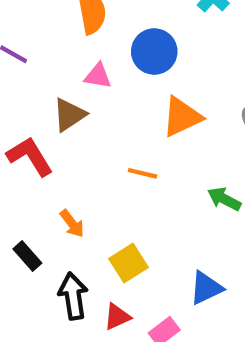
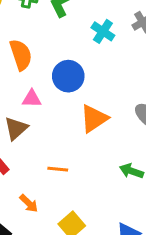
orange line: (142, 173) -> (58, 169), moved

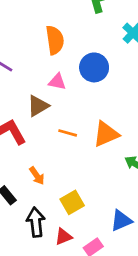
orange triangle: (94, 119) -> (106, 134), moved
orange line: (58, 169) -> (68, 133), moved

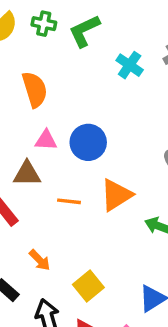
blue circle: (94, 67) -> (88, 142), moved
brown triangle: (38, 106) -> (27, 174), turned 40

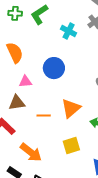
blue circle: (88, 142) -> (54, 68), moved
orange arrow: (40, 260) -> (31, 152), size x1.6
yellow square: (88, 286) -> (71, 145), moved, turned 30

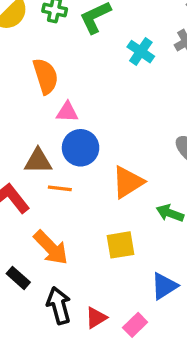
blue circle: (54, 68) -> (81, 148), moved
pink triangle: (25, 82) -> (67, 112), moved
orange line: (44, 116) -> (60, 188), moved

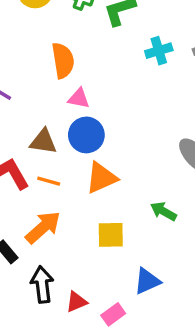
cyan cross: (141, 52) -> (159, 51), turned 30
orange triangle: (128, 182) -> (101, 178), moved
orange line: (60, 188) -> (49, 181), moved
orange arrow: (51, 248) -> (43, 227), turned -96

